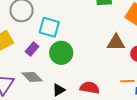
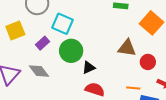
black triangle: (59, 90) -> (89, 68), moved

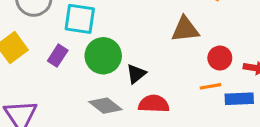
red circle: (148, 62) -> (220, 58), moved
gray diamond: (39, 71) -> (105, 106), moved

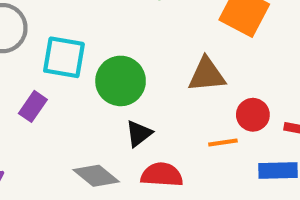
green circle: (103, 56) -> (121, 81), moved
orange line: (210, 86) -> (223, 142), moved

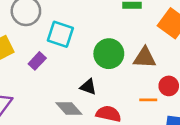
green circle: (121, 81) -> (109, 54), moved
black triangle: (139, 134) -> (88, 87), moved, turned 48

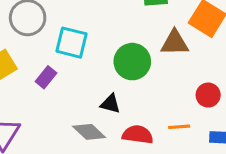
brown triangle: (145, 58) -> (175, 43), moved
orange line: (148, 100) -> (179, 127), moved

